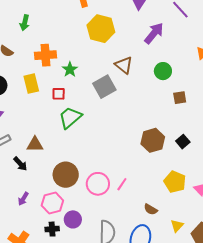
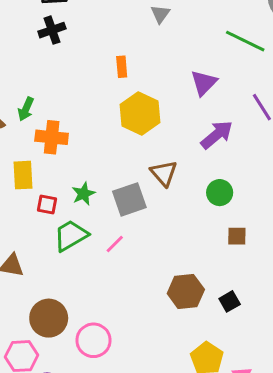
green arrow: (25, 23) -> (26, 109), moved
green star: (70, 69) -> (83, 194), moved
red square: (59, 94) -> (47, 205), moved
pink line: (122, 184) -> (115, 244), moved

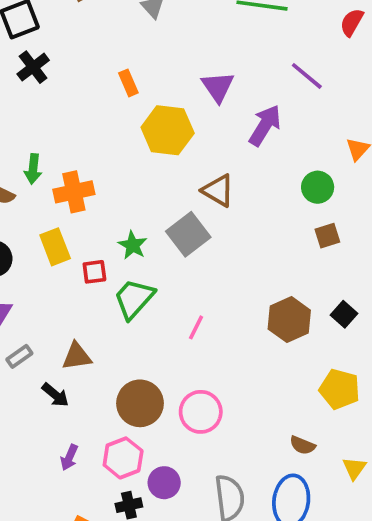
purple triangle: (204, 83) -> (218, 87), moved
green circle: (220, 193) -> (318, 187), moved
pink line: (115, 244) -> (196, 327), moved

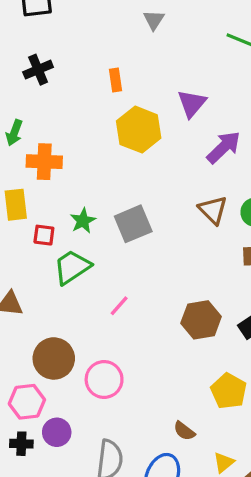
black cross: (33, 67) -> (38, 70), moved
brown triangle: (218, 190) -> (213, 210), moved

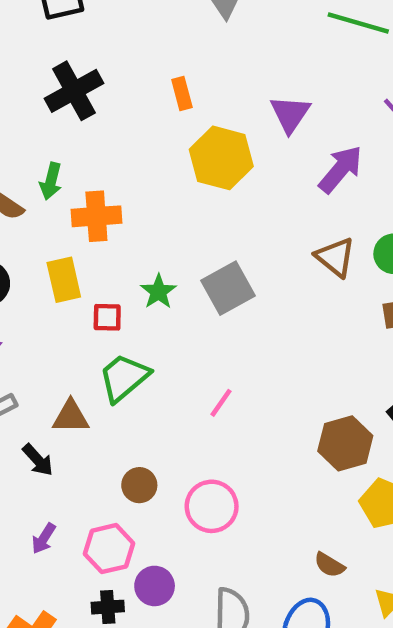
black cross: (38, 70) -> (74, 91), size x1.4
green trapezoid: (72, 267) -> (124, 378), moved
brown hexagon: (201, 320) -> (345, 443), moved
brown circle: (54, 358) -> (139, 485), size x0.6

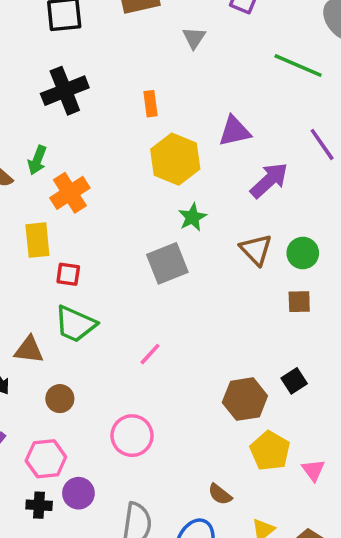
purple triangle: (290, 114) -> (235, 131), turned 36
orange cross: (96, 216) -> (70, 193), turned -36
green star: (158, 292) -> (192, 217), moved
green trapezoid: (124, 378) -> (75, 324), turned -123
brown circle: (139, 485) -> (60, 399), moved

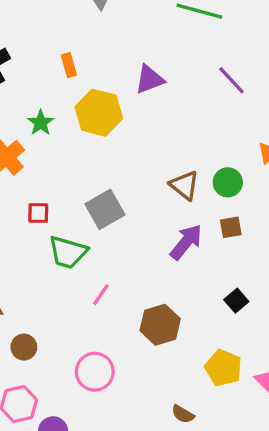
purple arrow: (269, 180) -> (186, 242), moved
green star: (192, 217) -> (41, 123), moved
red square: (68, 274) -> (38, 213), moved
green trapezoid: (75, 324) -> (68, 252), moved
brown hexagon: (245, 399) -> (160, 325), moved

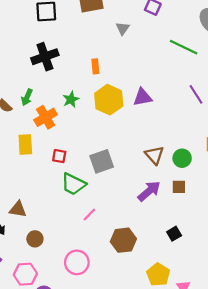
purple triangle: (150, 79) -> (143, 97), moved

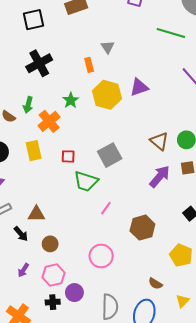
gray triangle: (123, 28) -> (108, 47), moved
brown circle: (35, 239) -> (50, 244), moved

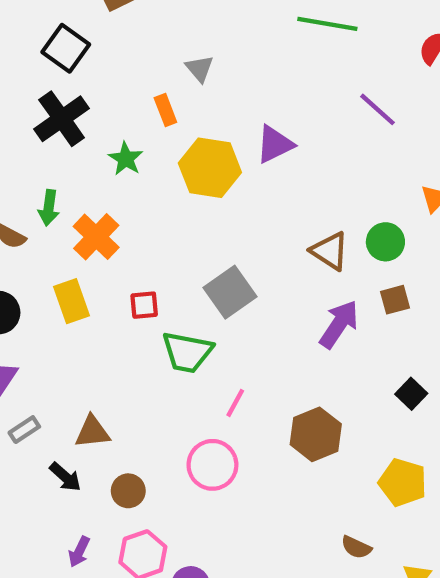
black square: (34, 20) -> (66, 48), moved, turned -35
green star: (71, 100) -> (126, 159), moved
pink circle: (101, 256) -> (212, 465), moved

